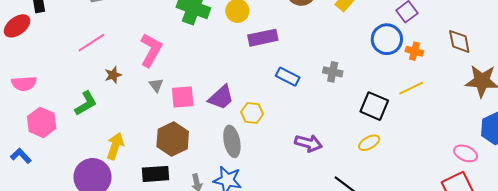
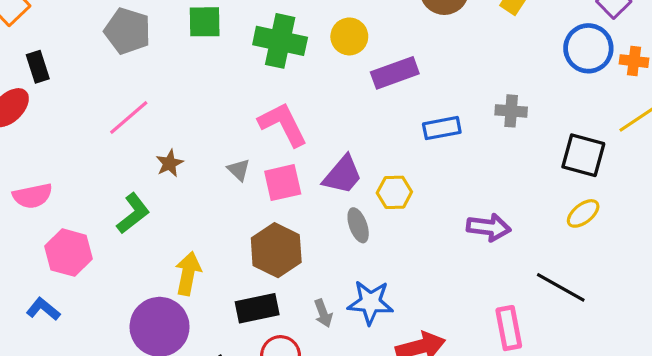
pink L-shape: (151, 50) -> (283, 124), moved, turned -48
blue rectangle: (288, 77) -> (442, 128), turned -30
gray ellipse: (232, 141) -> (358, 225), moved, size x0.7

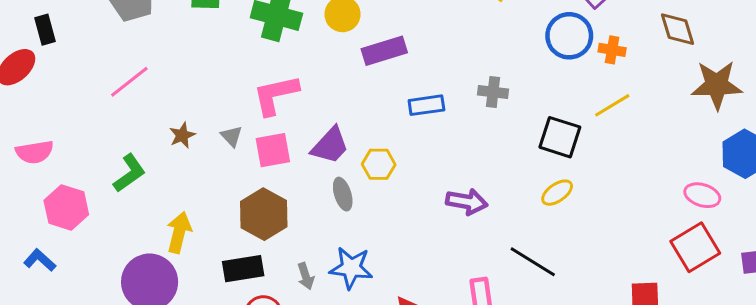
pink L-shape: (283, 124) -> (276, 95), turned -78
brown star: (170, 163) -> (182, 135), moved

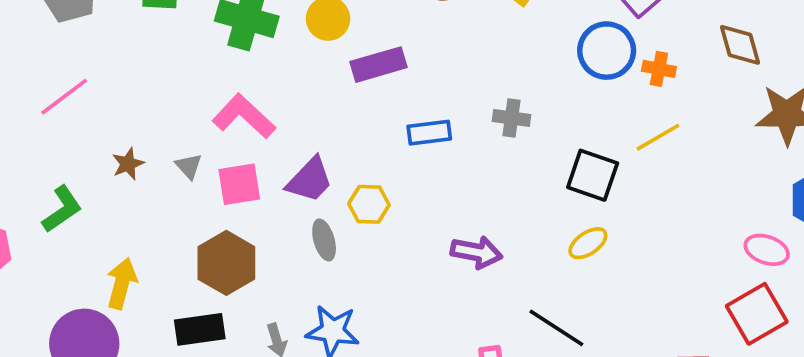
pink L-shape: (276, 95) -> (244, 116), turned 54

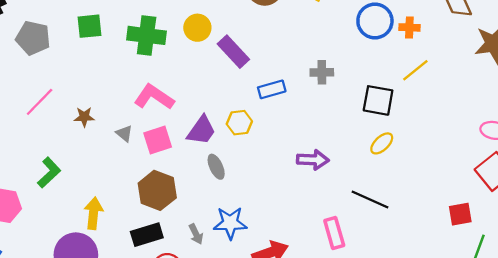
purple rectangle: (378, 65) -> (233, 52), turned 72
brown star: (128, 164) -> (84, 117), moved, turned 30
yellow hexagon: (369, 204) -> (239, 123), moved

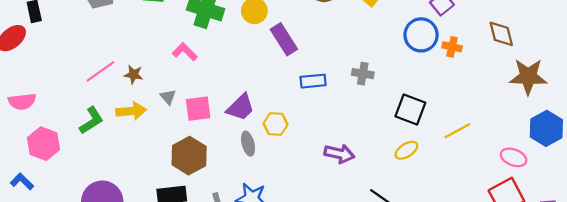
yellow line: (415, 70) -> (457, 131), moved
pink L-shape: (154, 97) -> (185, 52), moved, size x0.7
pink line: (40, 102) -> (101, 71), moved
yellow hexagon: (239, 123) -> (276, 124), moved
yellow arrow: (93, 213) -> (131, 111), moved, turned 68

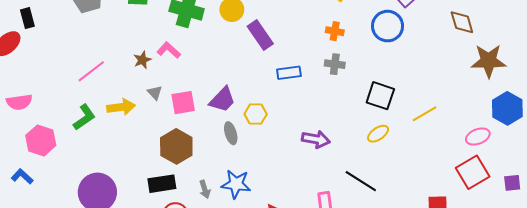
orange cross: (452, 47) -> (335, 31), moved
brown star: (134, 75) -> (142, 60), moved, turned -30
pink ellipse: (514, 157) -> (478, 137), turned -40

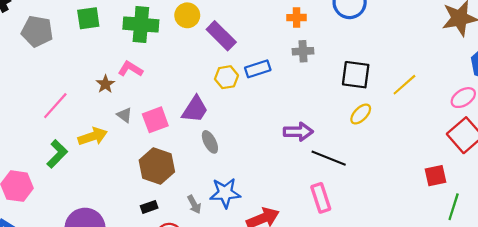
yellow hexagon: (256, 114) -> (226, 77), moved
black line: (361, 181) -> (329, 158), moved
black rectangle: (162, 184) -> (149, 207), size x0.6

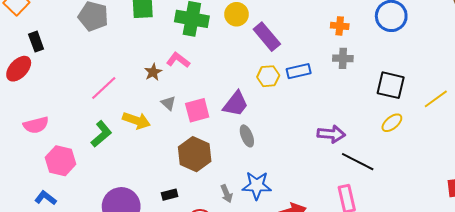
yellow arrow: (93, 136) -> (136, 121), turned 32
black rectangle: (149, 207) -> (170, 195), moved

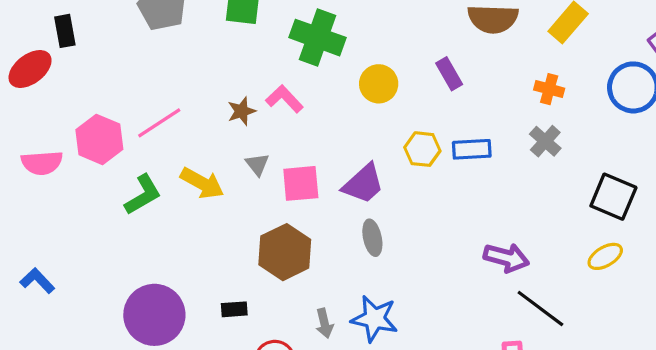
yellow circle: (237, 14) -> (379, 84), moved
purple rectangle: (267, 37) -> (449, 74), moved, size x0.7
gray cross: (343, 58) -> (545, 141), turned 30
pink hexagon: (61, 161) -> (99, 139), moved

